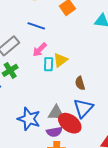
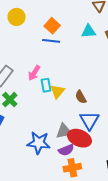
blue line: (36, 26) -> (51, 41), moved
yellow triangle: (60, 60) -> (57, 91), moved

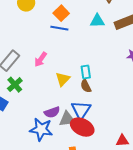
cyan rectangle: (46, 85) -> (86, 72), moved
blue triangle: (89, 120) -> (81, 110), moved
purple semicircle: (66, 150) -> (52, 112), moved

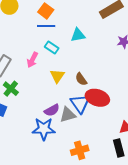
cyan triangle: (97, 21) -> (78, 35), moved
cyan rectangle: (86, 72) -> (52, 47), moved, turned -40
red ellipse: (82, 127) -> (97, 98), moved

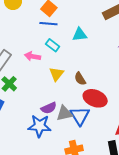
pink arrow: (32, 60) -> (33, 56), turned 70
blue triangle: (80, 104) -> (80, 116), moved

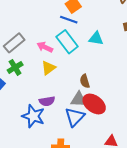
cyan rectangle: (53, 45) -> (67, 42), size x1.6
yellow triangle: (56, 74) -> (48, 68), moved
gray triangle: (64, 113) -> (79, 99), moved

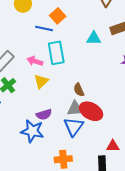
blue line: (69, 20) -> (44, 28), moved
cyan triangle: (96, 38) -> (94, 38), moved
cyan rectangle: (67, 42) -> (56, 53), turned 35

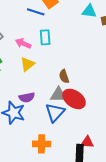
cyan triangle: (94, 38) -> (89, 11), moved
cyan rectangle: (56, 53) -> (45, 37), size x0.7
red triangle: (113, 146) -> (87, 142), moved

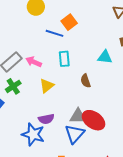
cyan triangle: (89, 11) -> (105, 57), moved
pink arrow: (23, 43) -> (34, 62), moved
brown semicircle: (64, 76) -> (86, 81), moved

